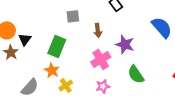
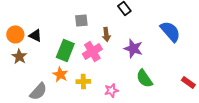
black triangle: (25, 39) -> (35, 35), moved, turned -40
pink cross: (101, 59) -> (92, 51), moved
yellow cross: (66, 85) -> (83, 81), moved, turned 32

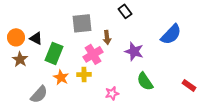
gray square: (81, 20) -> (82, 23), size x1.5
blue semicircle: (170, 31) -> (171, 34), turned 85
green rectangle: (65, 50) -> (54, 53), moved
yellow cross: (83, 81) -> (84, 74), moved

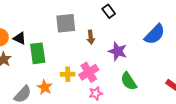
green rectangle: (54, 53) -> (38, 53), turned -30
pink cross: (93, 54) -> (89, 72), moved
orange star: (61, 77) -> (45, 87), moved

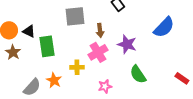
pink cross: (89, 72) -> (98, 52), moved

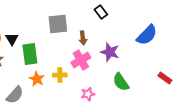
black triangle: (29, 31) -> (12, 39), turned 32
red rectangle: (182, 78) -> (165, 78), moved
orange star: (54, 80) -> (37, 79), moved

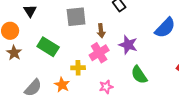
black triangle: (12, 39) -> (30, 11), moved
green rectangle: (30, 54) -> (48, 47), turned -50
orange star: (37, 79) -> (62, 85), moved

